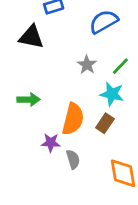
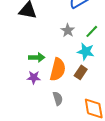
green arrow: (28, 100) -> (37, 57), moved
purple star: (51, 143) -> (34, 77), moved

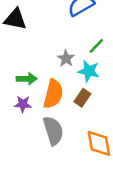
gray star: (68, 30) -> (66, 58), moved
gray semicircle: (58, 98) -> (53, 131), size x1.6

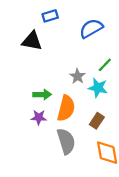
brown rectangle: (82, 98) -> (97, 121), moved

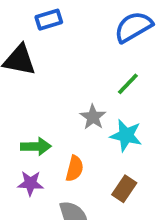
blue semicircle: (91, 28) -> (133, 27), moved
green line: (105, 65) -> (128, 84), moved
orange semicircle: (66, 108) -> (75, 169), size x0.6

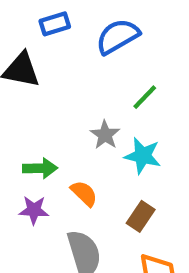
blue semicircle: (133, 27) -> (118, 36), moved
orange semicircle: (75, 169) -> (84, 193), turned -60

